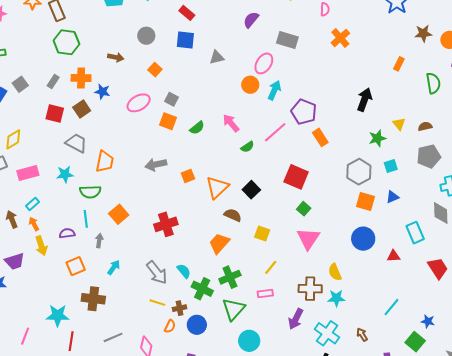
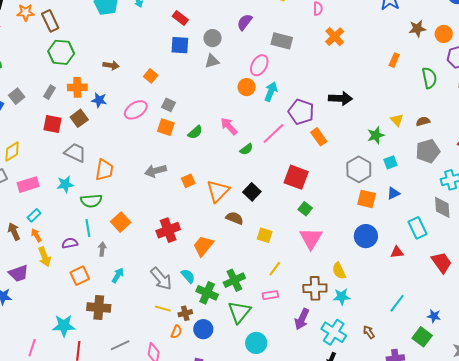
gray circle: (146, 36) -> (213, 38), moved
black arrow: (365, 100) -> (340, 98), moved, turned 75
orange trapezoid: (219, 243) -> (203, 246), moved

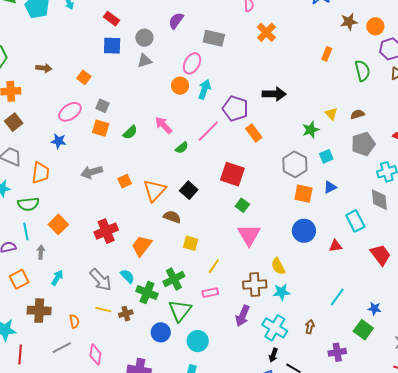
blue star: (99, 100) -> (59, 141), moved
yellow square: (265, 235) -> (191, 243), moved
blue circle: (203, 329) -> (161, 332), moved
orange semicircle: (176, 332) -> (74, 321), moved, turned -32
brown arrow: (369, 332) -> (310, 327), turned 48

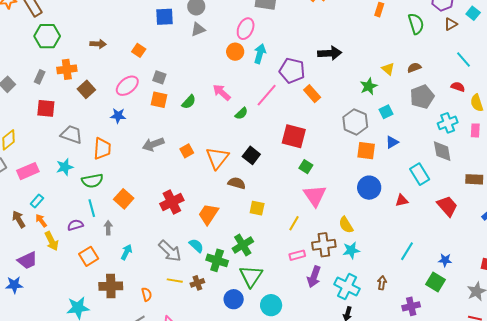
brown square: (14, 122) -> (86, 89), moved
yellow line: (214, 266) -> (294, 223), moved
pink rectangle: (210, 293) -> (297, 255), moved

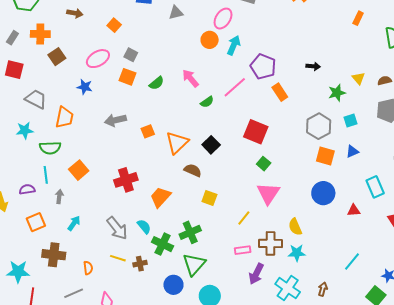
black arrow: (330, 53) -> (313, 66), moved, size x0.6

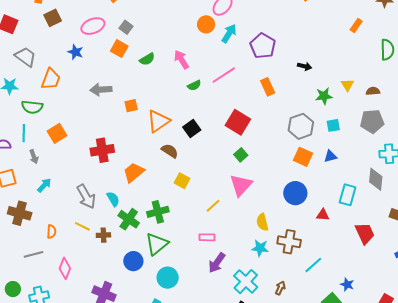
purple pentagon: (263, 67) -> (263, 46), moved
cyan rectangle: (375, 187) -> (348, 195), turned 30
gray arrow: (59, 197) -> (34, 157), turned 144
brown cross: (271, 243) -> (289, 242), moved

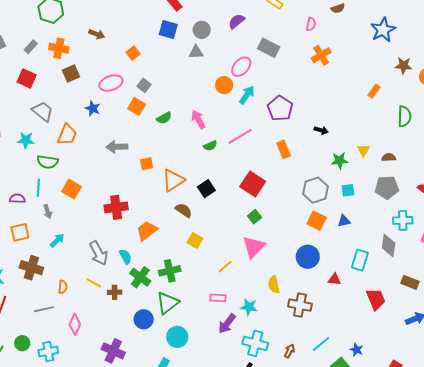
orange square: (57, 133) -> (72, 189), turned -30
cyan star: (260, 248) -> (249, 307), moved
cyan line: (313, 265) -> (321, 344), moved
cyan cross: (246, 282) -> (255, 343), turned -30

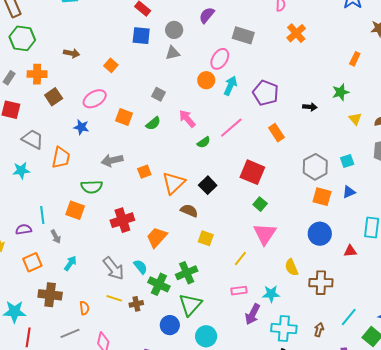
gray square: (144, 85) -> (159, 94), moved
green star: (340, 161) -> (341, 92), moved
green semicircle: (48, 162) -> (92, 187), moved

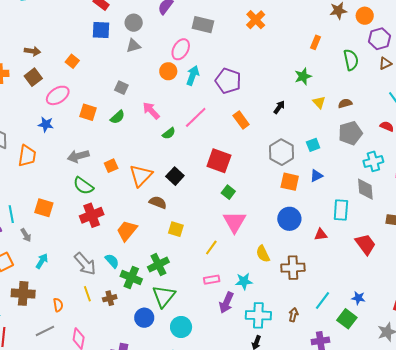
brown square: (54, 97) -> (33, 77), moved
black arrow: (310, 107) -> (279, 107), moved, turned -56
green semicircle: (92, 187) -> (83, 186), moved, turned 40
yellow line: (114, 298) -> (87, 294), turned 56

